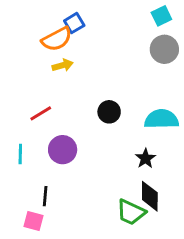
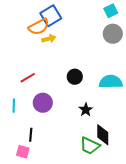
blue square: (74, 23) -> (51, 16), size x1.5
yellow arrow: (63, 65) -> (49, 39), moved
black star: (145, 158) -> (86, 110), moved

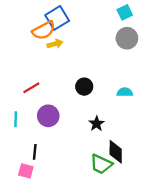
cyan semicircle: (111, 82) -> (125, 92), size x0.6

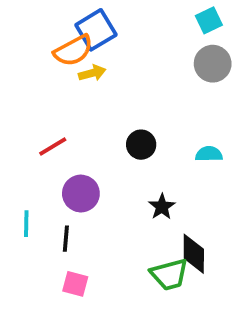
cyan line: (16, 119) -> (26, 224), moved
black line: (35, 152) -> (66, 239), moved
green trapezoid: (101, 164) -> (169, 274), turned -40
pink square: (26, 171) -> (75, 284), moved

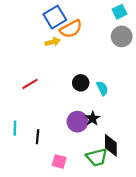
orange semicircle: (73, 50) -> (71, 29), moved
cyan semicircle: (209, 154) -> (102, 88), moved, turned 64
purple circle: (81, 194) -> (77, 122), moved
pink square: (75, 284) -> (59, 162), moved

